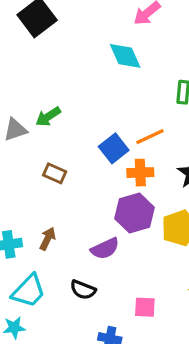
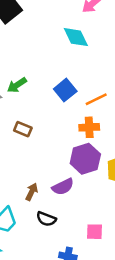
blue square: (114, 148) -> (65, 90), moved
brown arrow: (48, 239) -> (32, 192), moved

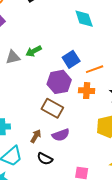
brown rectangle: (23, 129) -> (52, 108), moved, size x1.5
purple hexagon: (85, 159) -> (59, 82), moved

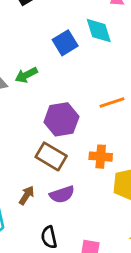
blue square: (71, 59) -> (65, 43), moved
orange cross: (87, 91) -> (101, 157), moved
black semicircle: (45, 159) -> (49, 237), moved, turned 49

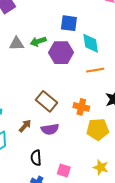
cyan diamond: (99, 31) -> (91, 43), moved
blue square: (65, 43) -> (69, 23), turned 30
purple hexagon: (61, 119) -> (61, 53), moved

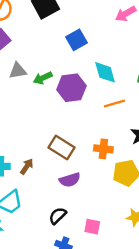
blue square: (69, 23) -> (76, 40), moved, turned -30
gray triangle: (17, 44) -> (18, 71), moved
brown arrow: (25, 126) -> (27, 166), moved
black semicircle: (36, 158) -> (58, 216), turned 56

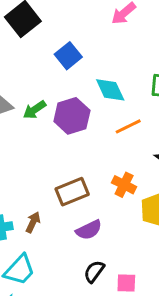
brown rectangle: (62, 147) -> (72, 192), turned -45
orange cross: (103, 149) -> (124, 185), turned 30
black semicircle: (58, 216) -> (94, 272), moved

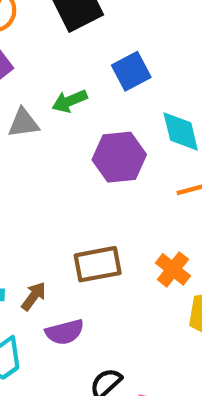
green arrow: (35, 110) -> (70, 101), moved
purple semicircle: (89, 230) -> (65, 332), moved

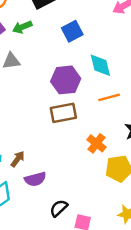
green arrow: (70, 101) -> (22, 27), moved
brown rectangle: (98, 264) -> (63, 113), moved

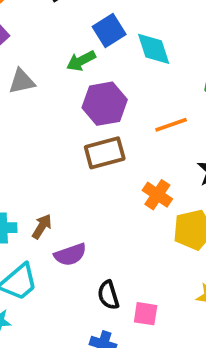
green arrow: (22, 27) -> (81, 61), moved
cyan diamond: (100, 65) -> (154, 49), moved
black semicircle: (59, 208) -> (108, 295), turned -60

